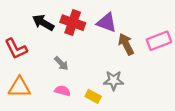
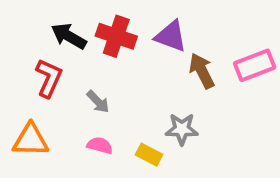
red L-shape: (16, 49) -> (49, 78), moved, turned -130

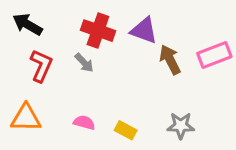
black arrow: (69, 36) -> (27, 24), moved
gray arrow: (98, 102) -> (84, 63), moved
gray star: (182, 129) -> (181, 126), moved

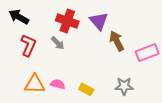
purple triangle: (144, 31) -> (99, 21), turned 30
pink rectangle: (214, 55) -> (147, 53), moved
orange triangle: (26, 118) -> (35, 84), moved

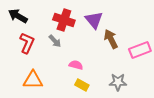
pink semicircle: (58, 84) -> (76, 65), moved

